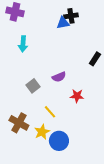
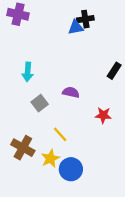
cyan arrow: (23, 44) -> (28, 72), moved
purple semicircle: (59, 77) -> (71, 92), turned -144
red star: (77, 96) -> (103, 115), moved

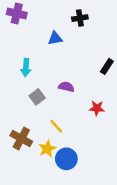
blue triangle: (76, 27) -> (55, 38), moved

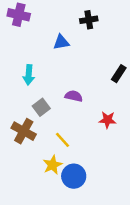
brown cross: (21, 139) -> (24, 131), moved

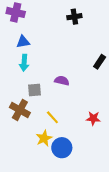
blue triangle: (61, 42) -> (23, 42), moved
gray square: (41, 107) -> (35, 90), turned 32
red star: (108, 120) -> (93, 118), moved

